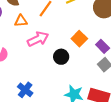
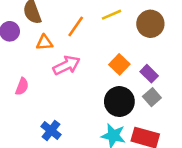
black circle: (61, 57) -> (119, 102), moved, size x1.5

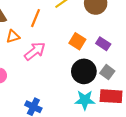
gray square: (152, 97) -> (107, 72), moved

